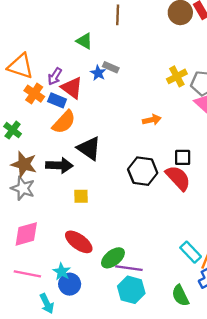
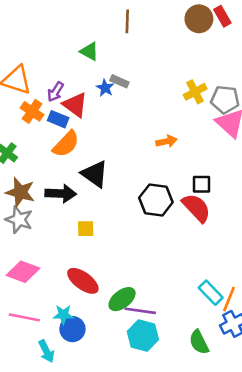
pink diamond: (26, 234) -> (23, 272), turned 36
cyan star: (62, 272) -> (63, 315), turned -30

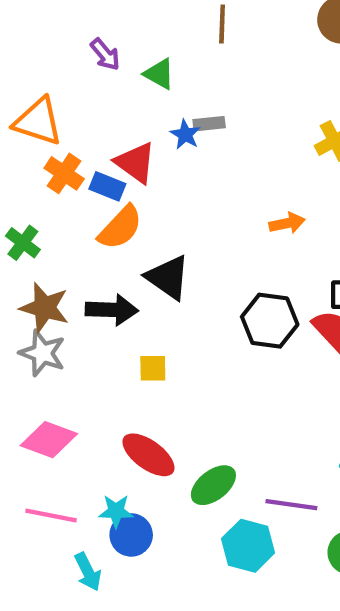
gray rectangle: (119, 81) -> (209, 124), turned -30
purple arrow: (56, 92) -> (105, 54), moved, turned -72
purple line: (140, 311) -> (291, 505), moved

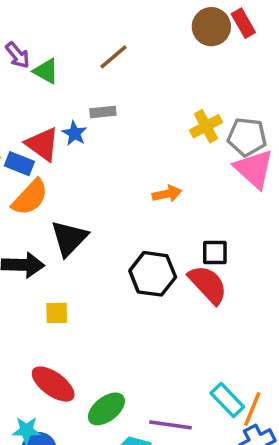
brown line: (222, 24) -> (114, 57), moved, turned 48
green triangle: (159, 74) -> (46, 71), moved
blue star: (185, 134) -> (74, 133), moved
black triangle: (168, 277) -> (69, 238), turned 39

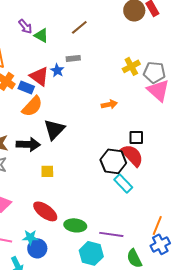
black hexagon: (153, 274) -> (113, 161), moved
cyan rectangle: (227, 400) -> (123, 183), moved
green ellipse: (106, 409) -> (75, 225), turned 45

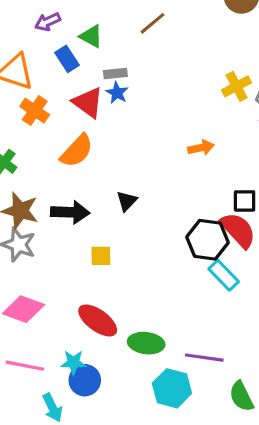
purple arrow: (25, 26) -> (48, 22), moved, turned 105
gray rectangle: (73, 58) -> (115, 73), moved
blue rectangle: (26, 87) -> (67, 59), moved, turned 35
black triangle: (54, 129) -> (127, 201), moved, size x0.6

